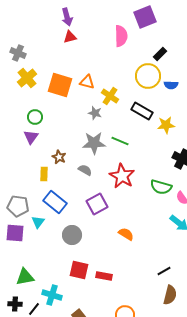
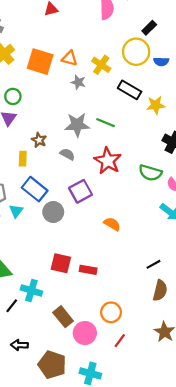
yellow cross: (110, 96) -> (101, 65), moved
gray star: (95, 113) -> (78, 82), moved
gray circle: (72, 235) -> (53, 212), moved

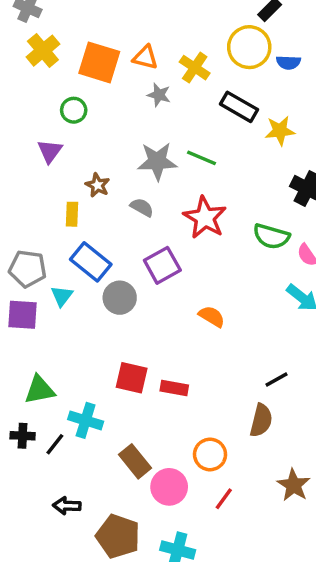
green circle: (13, 96) -> (74, 110), moved
brown semicircle: (160, 291) -> (261, 420), moved

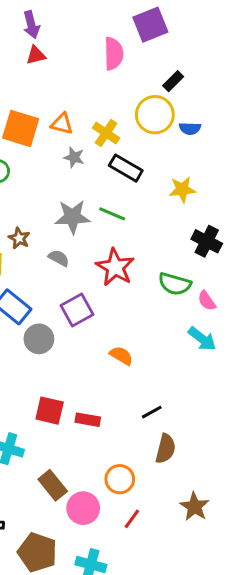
black rectangle: (239, 107) -> (126, 168), moved
black line: (276, 379) -> (152, 412), moved

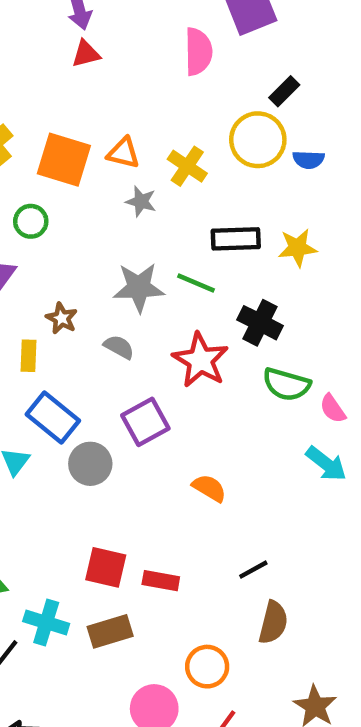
black rectangle: (126, 168) -> (236, 239), moved, turned -32
black cross: (207, 241) -> (260, 323), moved
brown rectangle: (53, 485) -> (110, 631), moved, turned -68

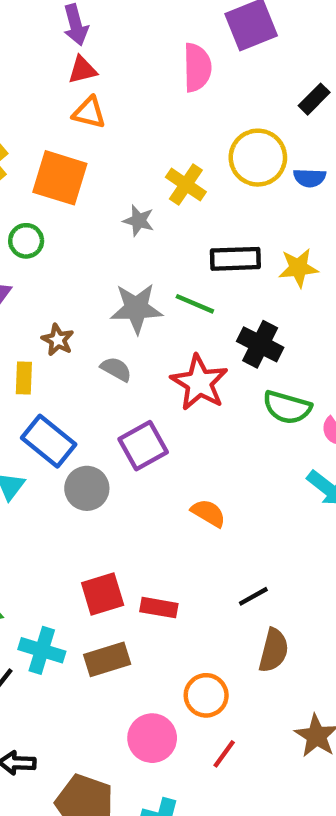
black rectangle: (284, 91) -> (314, 99), moved
orange triangle: (123, 153) -> (89, 113), moved
red square: (106, 567) -> (103, 594), turned -30

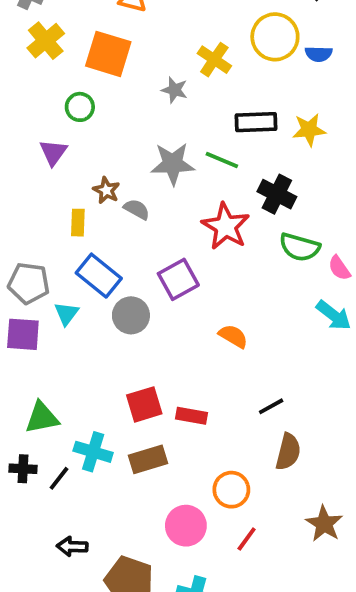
gray semicircle: (116, 369) -> (137, 209), moved

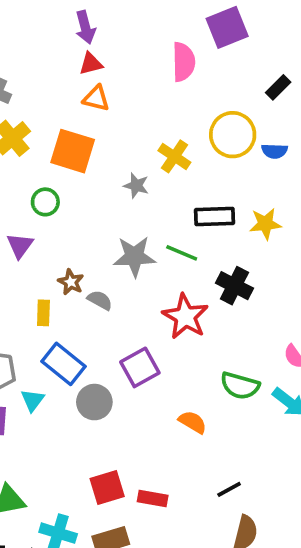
green semicircle: (300, 247) -> (240, 386), moved

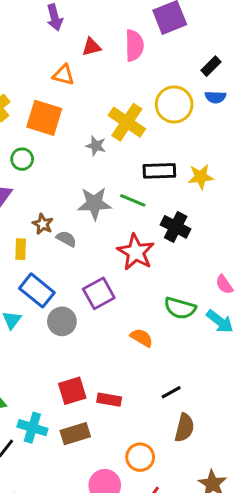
red triangle: (91, 64) -> (91, 47), moved
blue semicircle: (274, 151) -> (215, 97), moved
yellow cross: (174, 156) -> (127, 122), size x1.4

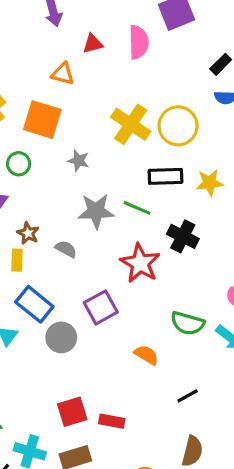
yellow circle: (174, 104) -> (178, 126), moved
gray star: (96, 146) -> (79, 161), moved
brown star: (43, 224) -> (28, 233), moved
black line: (171, 392) -> (188, 396), moved

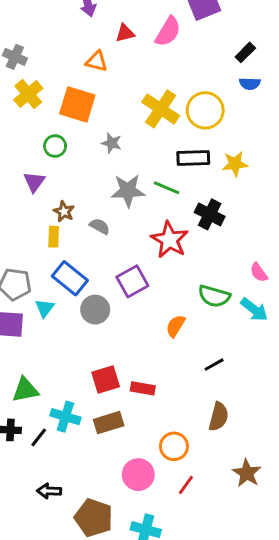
pink semicircle: (139, 42) -> (168, 32), turned 32
orange semicircle: (147, 355) -> (175, 326), turned -90

